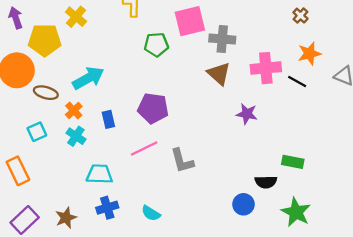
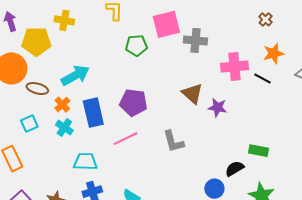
yellow cross: (76, 17) -> (64, 20), turned -30
brown triangle: (219, 74) -> (192, 94), moved
blue rectangle: (108, 119) -> (93, 113), size x1.8
gray L-shape: (182, 161) -> (173, 142), moved
black semicircle: (266, 182) -> (234, 169), turned 150

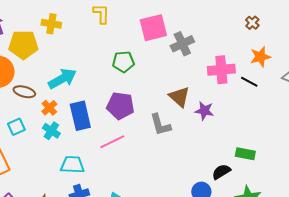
gray cross: (195, 40) -> (182, 44), turned -30
green pentagon: (136, 45) -> (123, 62), moved
gray L-shape: (173, 142) -> (160, 125), moved

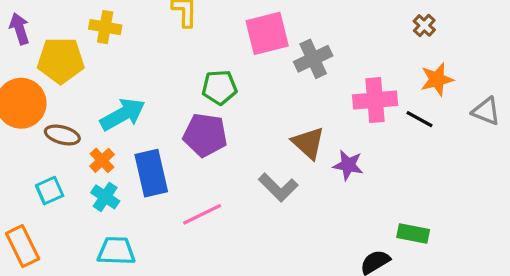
purple pentagon: (120, 106) -> (205, 135), moved
gray L-shape: (160, 125) -> (278, 187), turned -30
cyan trapezoid: (72, 165) -> (116, 251), moved

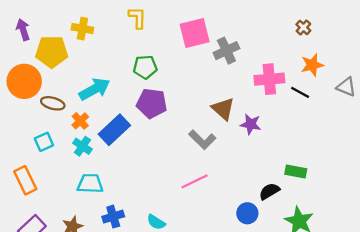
green pentagon: (219, 87) -> (145, 67), moved
blue rectangle: (151, 173) -> (114, 130), turned 60
pink line: (202, 214) -> (195, 181), moved

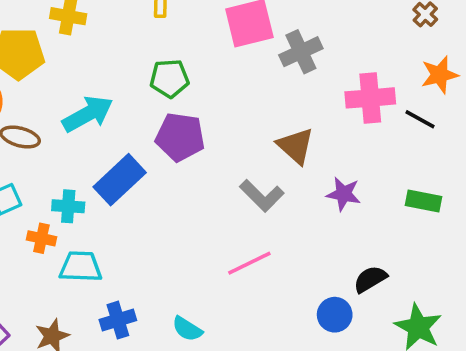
orange cross: (80, 121) -> (41, 238), moved, turned -35
purple star: (251, 124) -> (344, 194), moved
cyan cross: (82, 146) -> (68, 206), turned -30
green rectangle: (296, 171) -> (424, 201), moved

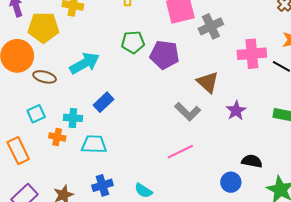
purple pentagon: (180, 137) -> (165, 55), moved
blue rectangle: (120, 180) -> (103, 102), size x0.7
purple star: (344, 194) -> (236, 111), turned 30
cyan trapezoid: (81, 267) -> (94, 144), moved
black semicircle: (370, 279) -> (252, 161), turned 42

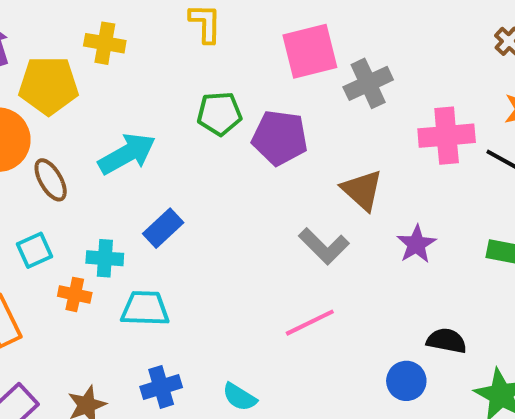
brown ellipse: (45, 77) -> (51, 180), turned 45

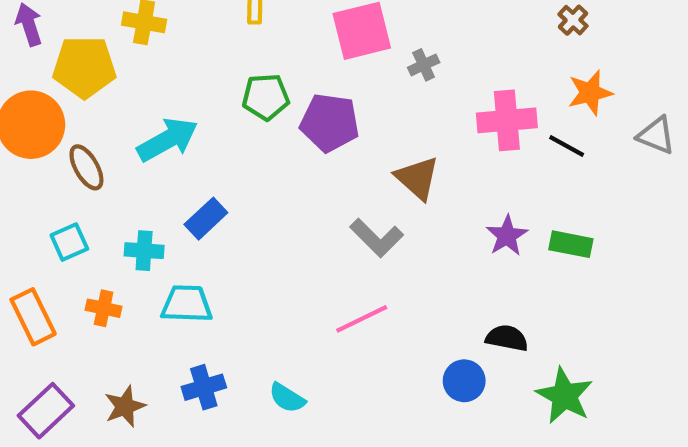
gray cross: (368, 83) -> (424, 65), size x0.6
purple star: (416, 244) -> (507, 236), moved
orange cross: (75, 294) -> (104, 308), moved

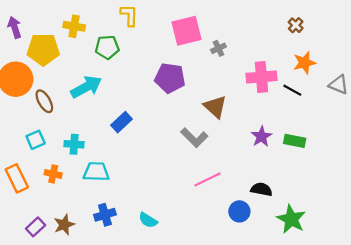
green pentagon: (266, 97) -> (107, 47), moved
blue rectangle: (206, 219) -> (121, 122), moved
pink line: (362, 319) -> (207, 179), moved
purple rectangle: (46, 411) -> (36, 227), moved, size x0.7

